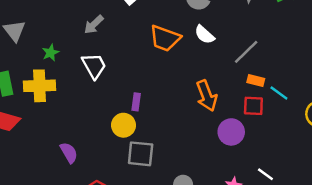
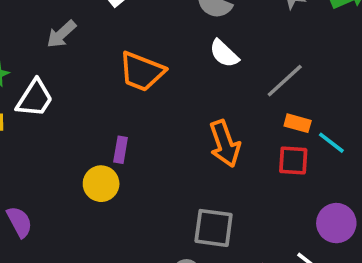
orange trapezoid: (165, 38) -> (142, 72), moved
white trapezoid: (94, 66) -> (35, 98), moved, turned 60
purple circle: (231, 132) -> (336, 223), moved
gray square: (141, 154) -> (214, 228), moved

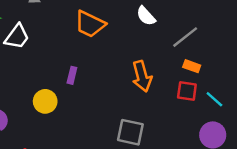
cyan line: (331, 143) -> (214, 99), moved
yellow circle: (101, 184) -> (45, 101), moved

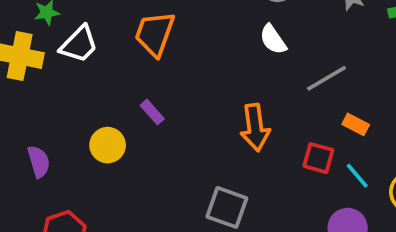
orange trapezoid: (90, 24) -> (155, 34), moved, turned 76
orange rectangle: (192, 66) -> (356, 124), moved
purple rectangle: (72, 75) -> (152, 112), turned -63

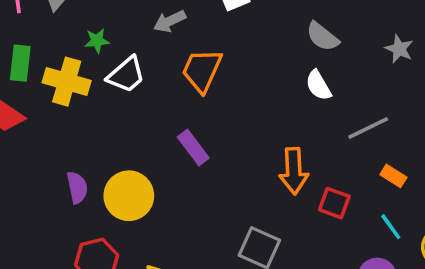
purple rectangle: (152, 112) -> (193, 148), size x1.4
yellow circle: (108, 145) -> (129, 196), moved, size x1.4
red square: (318, 158) -> (334, 203), moved

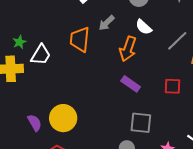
gray arrow: (170, 21) -> (106, 23), moved
purple rectangle: (193, 148) -> (131, 84), moved
orange arrow: (294, 171) -> (128, 49), moved, turned 40

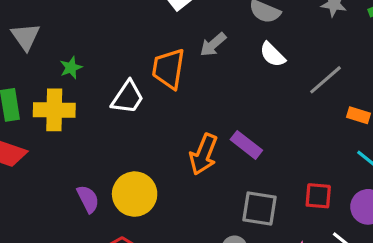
orange arrow: (128, 49) -> (203, 154), moved
white trapezoid: (41, 55) -> (128, 97), moved
red square: (172, 86) -> (318, 196), moved

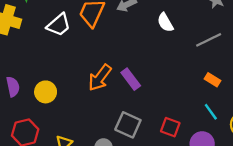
gray line: (326, 80) -> (209, 40), moved
yellow circle: (135, 194) -> (46, 92), size x0.7

